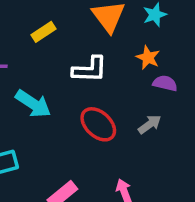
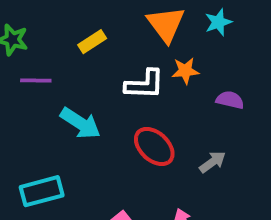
orange star: (148, 58) -> (185, 71), moved, turned -30
gray arrow: (150, 124) -> (213, 162), moved

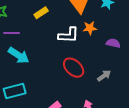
cyan arrow: (80, 123) -> (19, 55), moved

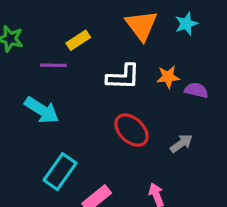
orange star: (90, 28) -> (168, 77), moved
purple line: (12, 33) -> (53, 65), moved
cyan rectangle: (15, 91) -> (60, 172), moved, turned -40

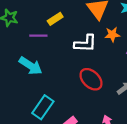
orange star: (168, 77) -> (112, 34), moved

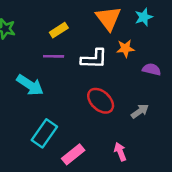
purple line: (38, 36) -> (54, 56), moved

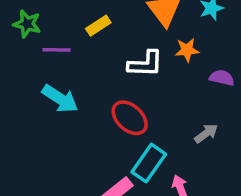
purple line: (54, 56) -> (57, 50), moved
red ellipse: (101, 101) -> (130, 118), moved
cyan rectangle: (44, 133) -> (149, 163), moved

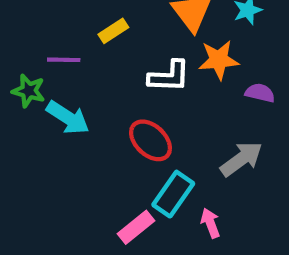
green star: (27, 24) -> (29, 91), moved
orange star: (187, 50) -> (219, 60), size x1.4
gray arrow: (206, 133) -> (241, 159), size x1.5

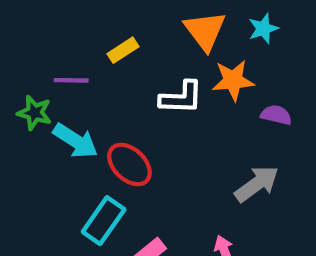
red ellipse: (150, 140) -> (129, 165), moved
cyan rectangle: (173, 194) -> (104, 221), moved

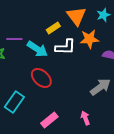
yellow rectangle: (123, 50) -> (53, 28), moved
cyan arrow: (76, 141) -> (37, 49), moved
cyan rectangle: (104, 221) -> (14, 102), moved

